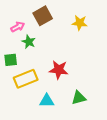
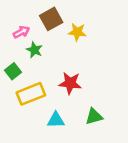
yellow star: (80, 23) -> (77, 32), moved
green square: (11, 60) -> (13, 71), turned -32

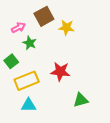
cyan triangle: (56, 120) -> (29, 105), moved

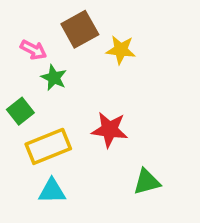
pink arrow: (18, 28) -> (33, 50), turned 56

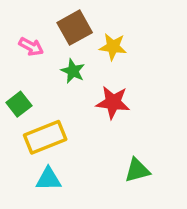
green star: (54, 78) -> (73, 71), moved
red star: (110, 130) -> (113, 102), moved

